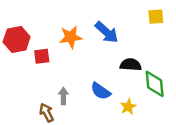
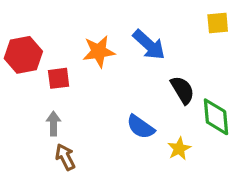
black semicircle: (131, 65) -> (182, 90), turned 55
gray arrow: (63, 96) -> (53, 124), moved

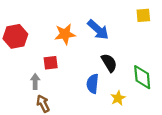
red square: (59, 78) -> (51, 63), moved
black semicircle: (182, 90) -> (109, 63), moved
blue semicircle: (141, 127) -> (93, 84), turned 60

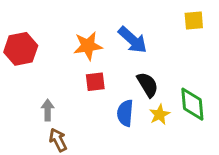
red square: (51, 63) -> (95, 82), moved
yellow star: (118, 98) -> (160, 115), moved

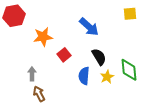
orange star: (88, 46) -> (43, 37), moved
red hexagon: (21, 49) -> (14, 16), moved
red square: (95, 82) -> (64, 55), turned -32

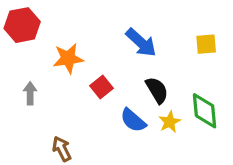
yellow square: (130, 14) -> (206, 44), moved
gray arrow: (32, 74) -> (30, 93), moved
blue semicircle: (84, 76) -> (133, 120), turned -54

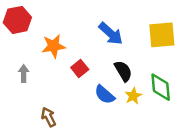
yellow square: (206, 44) -> (162, 35), size x1.6

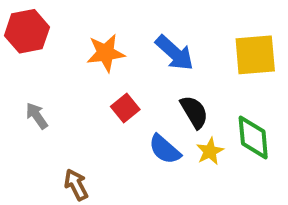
orange star: (54, 46) -> (106, 53), moved
gray arrow: (24, 73) -> (37, 116), turned -35

